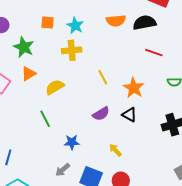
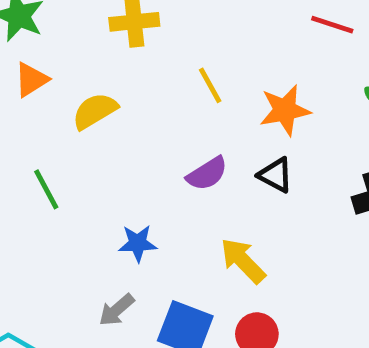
orange star: (134, 88) -> (285, 110), turned 30
green line: (45, 119) -> (46, 189), moved
yellow arrow: (115, 150) -> (243, 261), size x1.5

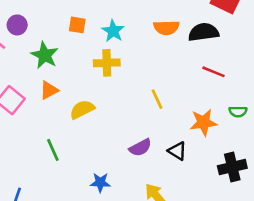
yellow line: (210, 85) -> (157, 99), moved
orange star: (285, 110) -> (204, 122), moved

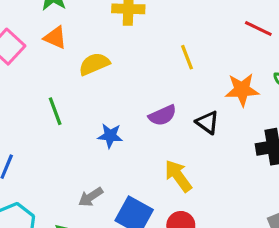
orange triangle: (49, 90) -> (55, 38), turned 48
blue star: (100, 182) -> (110, 136), moved

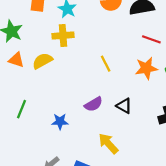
yellow semicircle: (94, 64) -> (42, 61), moved
orange star: (242, 90) -> (146, 68), moved
green line: (55, 111) -> (21, 109), turned 48

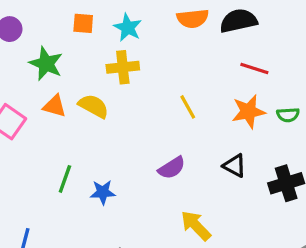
yellow semicircle: (42, 61) -> (94, 106), turned 60
black triangle: (124, 106) -> (235, 166), moved
blue star: (60, 122) -> (103, 192), moved

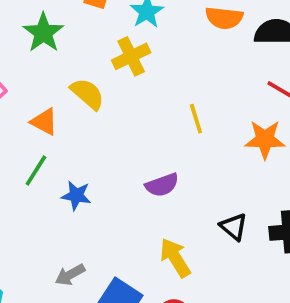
yellow cross: (123, 67) -> (131, 56), turned -32
orange triangle: (55, 106) -> (44, 122), moved
black triangle: (235, 166) -> (234, 227), moved

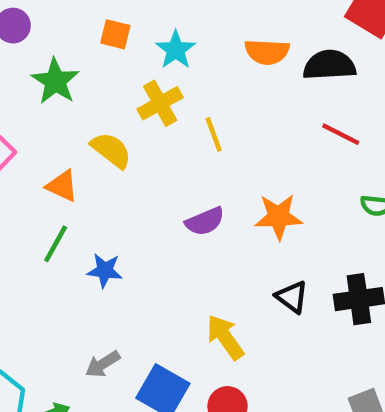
yellow line: (196, 119) -> (214, 134), moved
orange star: (265, 139) -> (278, 217), moved
purple semicircle: (162, 185) -> (205, 221), moved

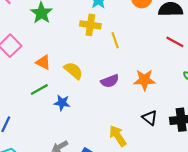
yellow cross: (160, 103) -> (90, 25), turned 36
yellow semicircle: (111, 150) -> (73, 71), moved
green line: (56, 244) -> (39, 90), turned 30

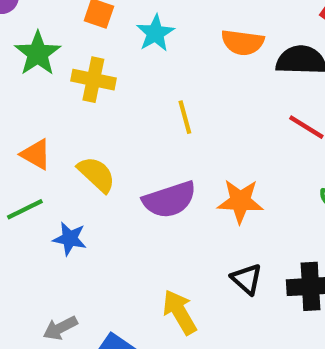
yellow cross: (90, 25) -> (93, 80), moved
purple semicircle: (110, 81) -> (169, 200), size x1.4

